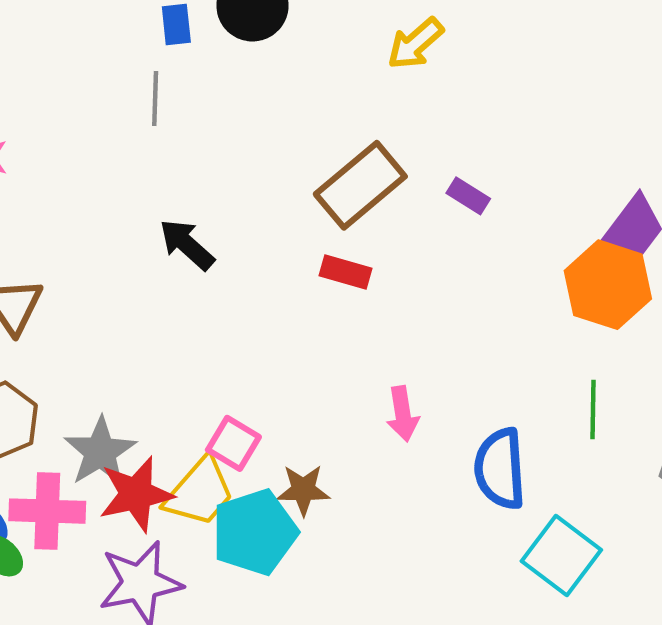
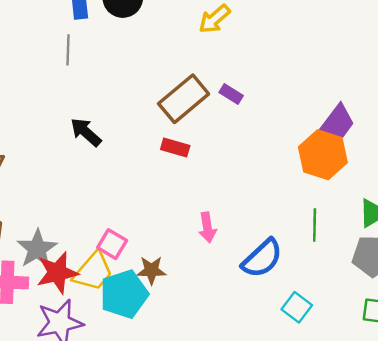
purple rectangle: (468, 196) -> (231, 94), moved
blue semicircle: (500, 469) -> (262, 258), turned -129
cyan square: (561, 555) -> (297, 307), size x0.7

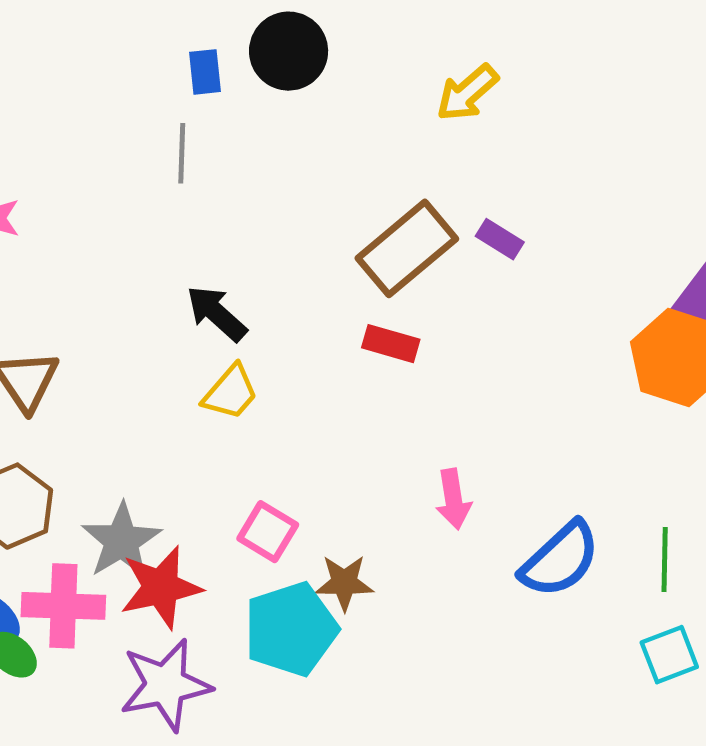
green line: (315, 225) -> (665, 559), moved
yellow trapezoid: (93, 271) -> (231, 392), moved, size x0.7
cyan square: (297, 307) -> (669, 655), moved, turned 32

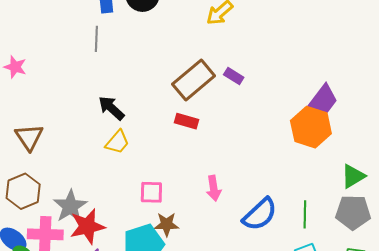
pink square: (268, 532) -> (151, 192), moved, turned -30

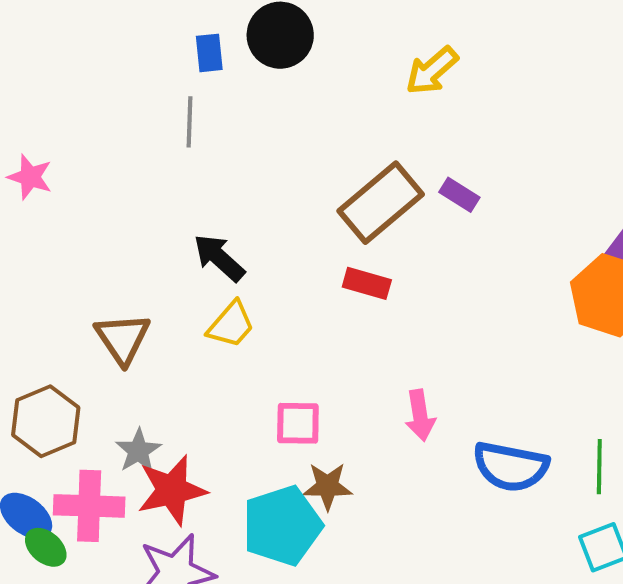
brown triangle: (29, 137) -> (123, 339), moved
gray star: (70, 206) -> (138, 451), size x0.7
blue semicircle: (260, 214) -> (511, 467), turned 54

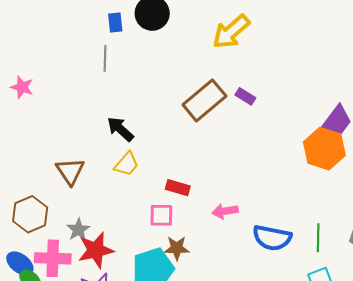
yellow arrow: (432, 71) -> (231, 32), size x1.4
red rectangle: (367, 283) -> (178, 188), moved
pink arrow: (420, 415) -> (225, 211), turned 90

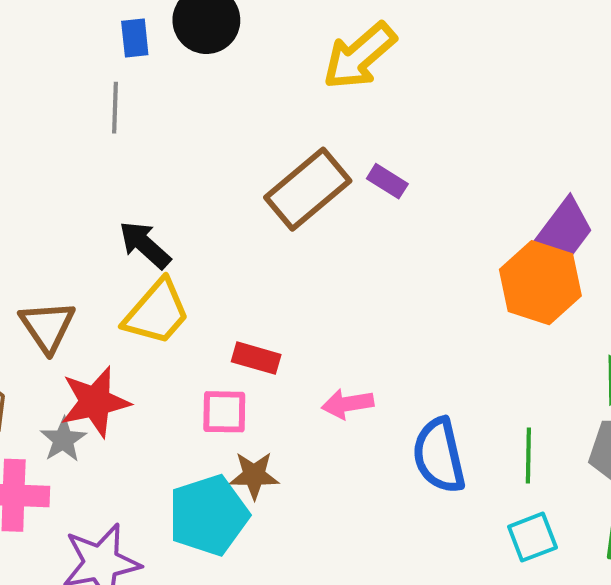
yellow trapezoid: (127, 164) -> (157, 312), size x1.4
blue semicircle: (272, 238) -> (439, 456), turned 66
red star: (96, 250) -> (95, 402), moved

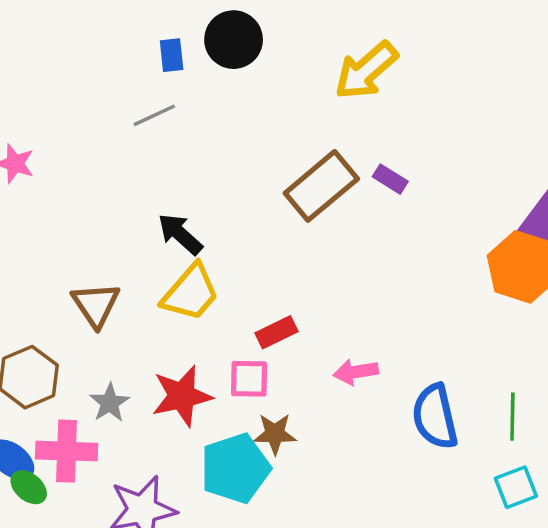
gray line: (115, 108) -> (154, 115), turned 63
red rectangle: (256, 358) -> (277, 332), turned -42
red star: (95, 402) -> (182, 396), moved

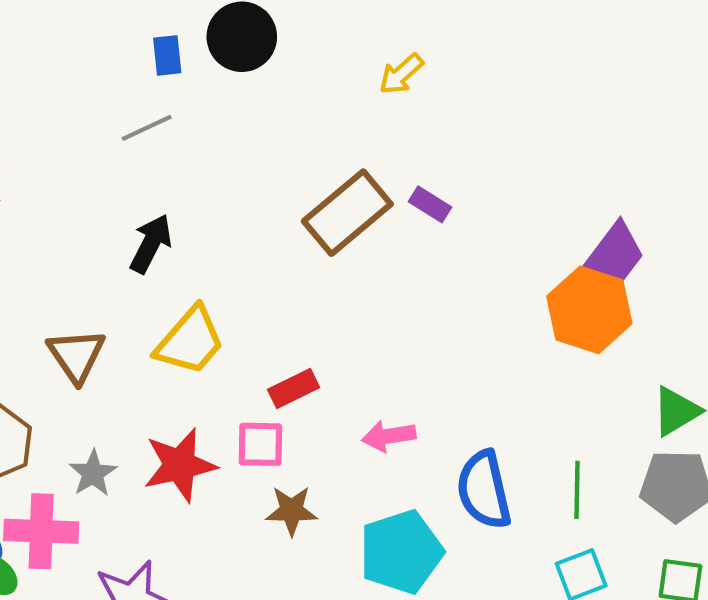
yellow arrow: (366, 71) -> (401, 74), size x0.6
black arrow: (180, 234) -> (151, 244), moved, turned 75
cyan pentagon: (235, 468) -> (401, 552), moved

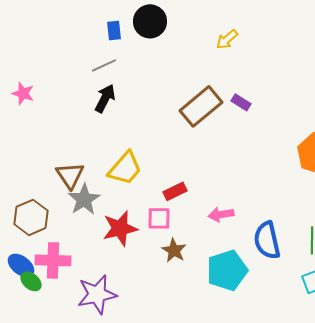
black arrow: (151, 244) -> (105, 98), moved
gray star: (93, 473) -> (84, 199), moved, size x1.4
brown star: (291, 511) -> (174, 250), turned 30

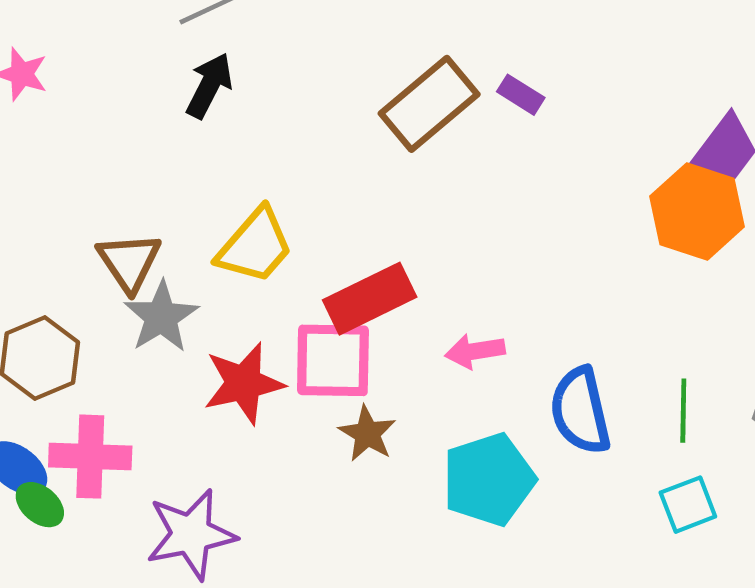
red rectangle: (175, 191) -> (370, 299), size x1.6
pink square: (159, 218) -> (333, 360), size x1.5

